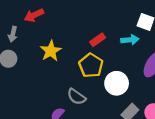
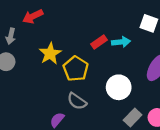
cyan arrow: (130, 40) -> (121, 42), moved
yellow pentagon: (91, 65) -> (76, 69), moved

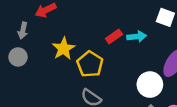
white circle: (119, 87) -> (150, 85), moved

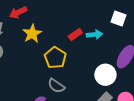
yellow star: (64, 49) -> (32, 34), moved

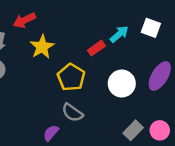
cyan arrow: (94, 35) -> (119, 34), moved, turned -35
white circle: (105, 75) -> (122, 84), moved

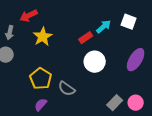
yellow pentagon: (71, 77) -> (41, 79), moved
white circle: (122, 84) -> (95, 62), moved
purple semicircle: (51, 133) -> (41, 105), moved

